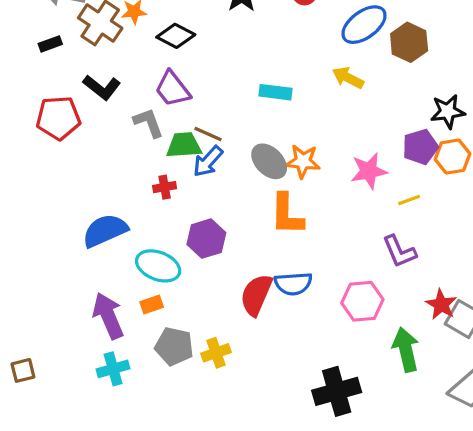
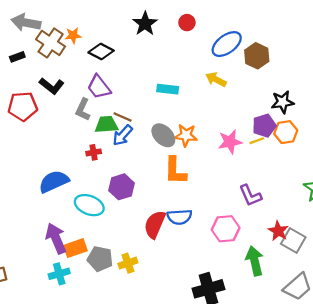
gray L-shape: (148, 123) -> (83, 110), turned -135
yellow line: (409, 200) -> (257, 141), moved
orange rectangle: (152, 305) -> (75, 248), moved, size x1.5

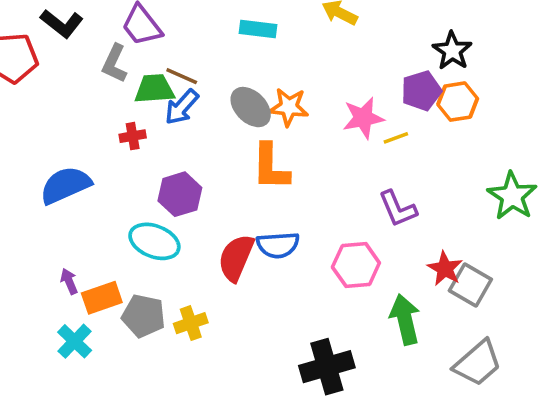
black star: (283, 102) -> (452, 51), turned -30
yellow line: (257, 141) -> (396, 138), moved
cyan ellipse: (89, 205) -> (154, 241), moved
purple arrow: (56, 238) -> (69, 281), size x0.5
cyan cross: (59, 274) -> (75, 341), turned -30

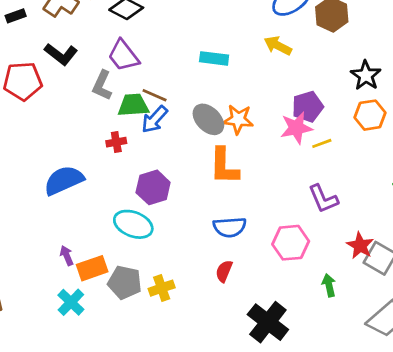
purple pentagon: (421, 91) -> (308, 107), moved
red semicircle: (236, 258) -> (224, 271), moved, size x0.6
green arrow: (405, 319) -> (329, 285), size x0.6
black cross: (327, 367) -> (268, 322), turned -36

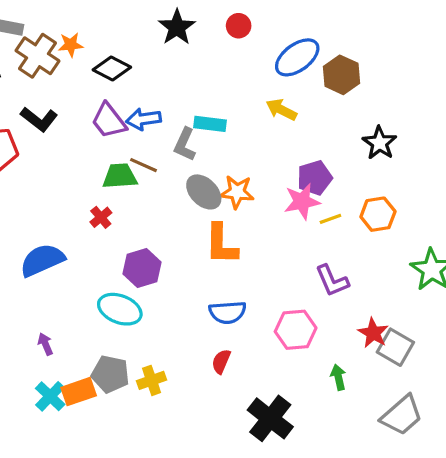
gray L-shape: (102, 85) -> (185, 144), moved
orange hexagon: (370, 115) -> (378, 214), moved
blue arrow: (155, 119) -> (144, 119), moved, turned 40
red cross: (116, 142) -> (101, 217), turned -30
orange rectangle: (92, 268) -> (79, 392), moved

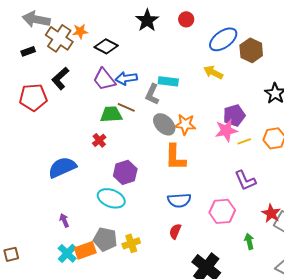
black L-shape: (39, 119) -> (60, 78), turned 100

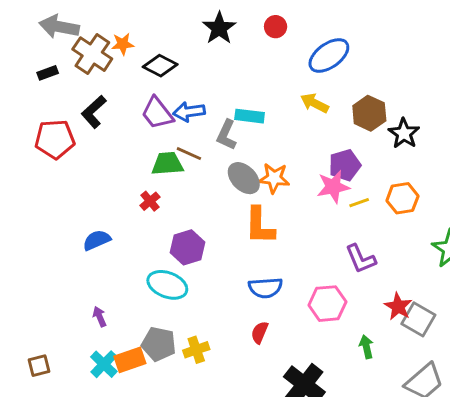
brown hexagon: (251, 50) -> (369, 113), moved
blue semicircle: (62, 167) -> (97, 240), size x0.7
brown square: (11, 254) -> (39, 366), moved

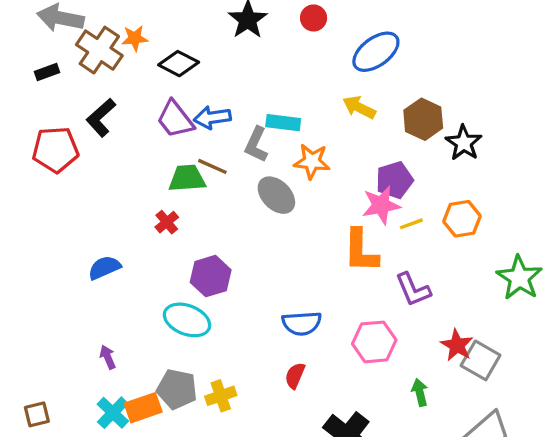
orange star: (274, 178) -> (312, 161), moved
orange L-shape: (260, 226) -> (361, 251), moved

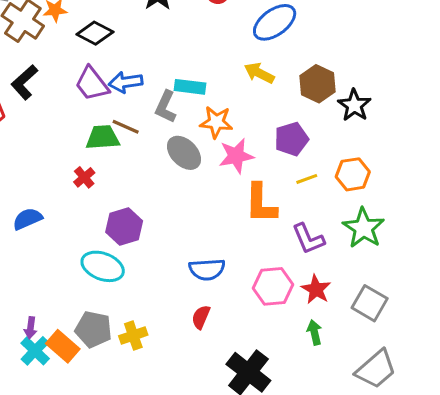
pink star: (381, 205) -> (236, 156), moved
green star: (519, 278) -> (364, 228), moved
red star: (457, 345) -> (316, 289), moved
purple arrow: (108, 357) -> (30, 328), moved, turned -150
orange rectangle: (143, 408) -> (63, 346), turned 60

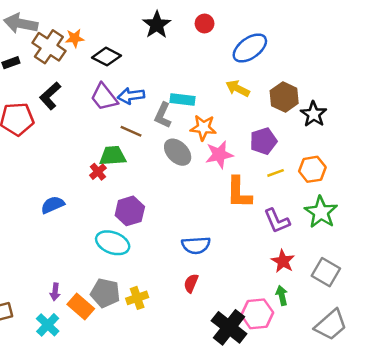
green trapezoid: (103, 137) -> (113, 156), moved
pink hexagon: (273, 286) -> (257, 314), moved
cyan cross: (35, 351) -> (48, 325), moved

